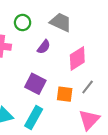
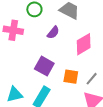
gray line: (88, 87) -> (92, 79), moved

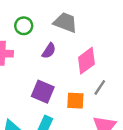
gray line: (92, 79) -> (100, 87), moved

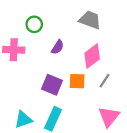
gray trapezoid: (65, 22) -> (90, 20), moved
orange square: (75, 101) -> (77, 81), moved

